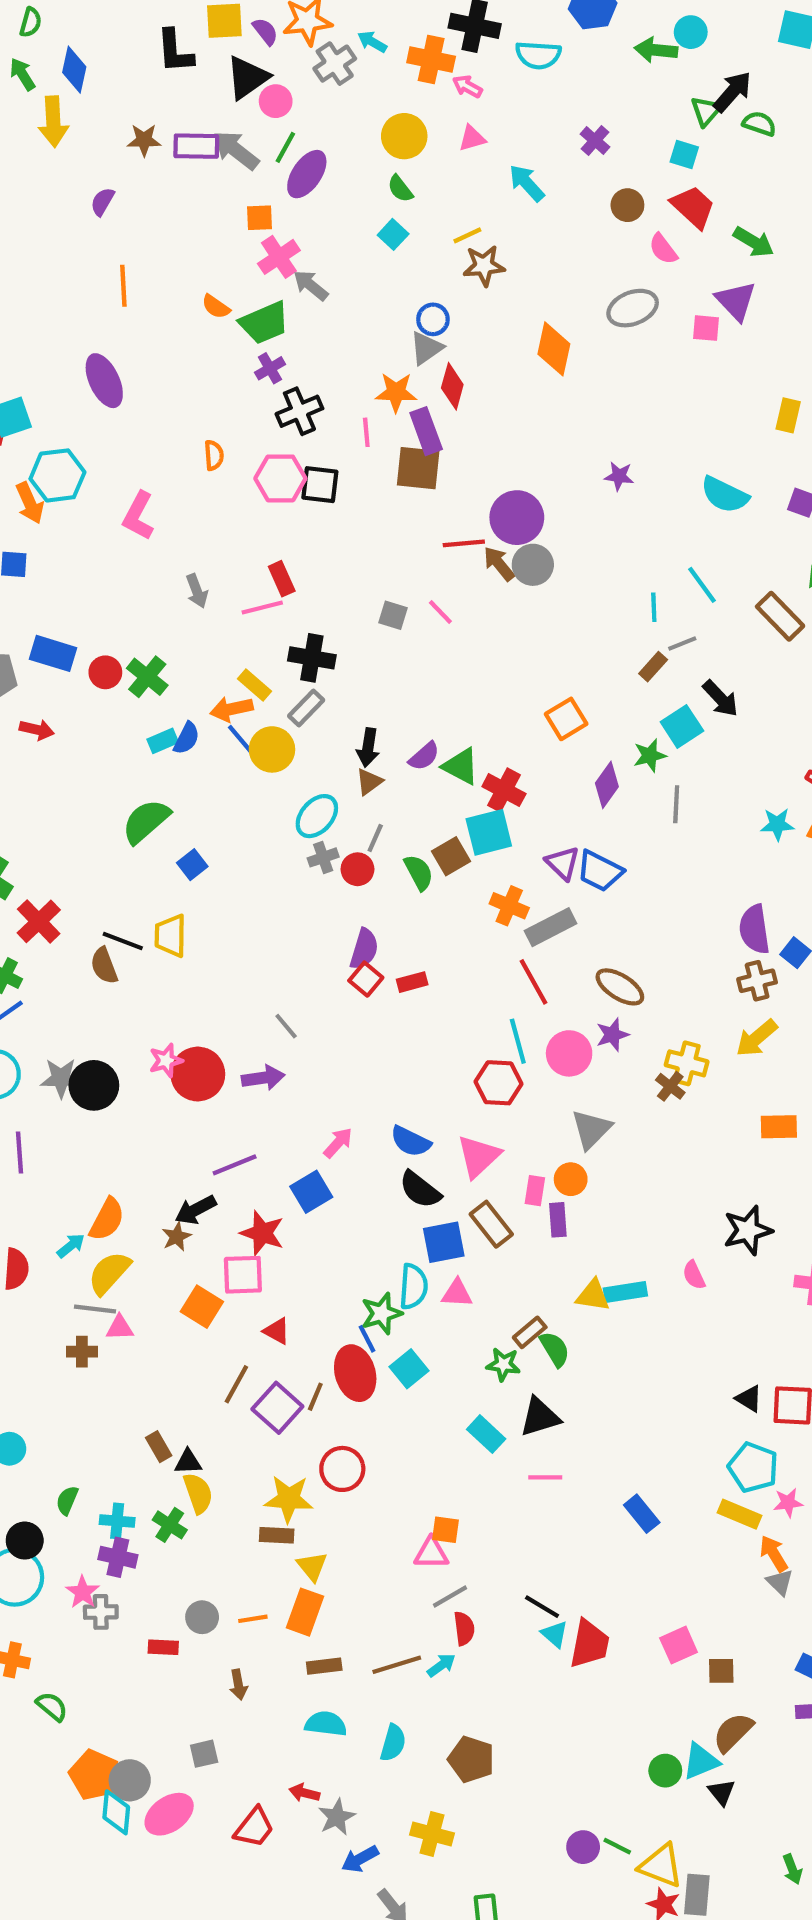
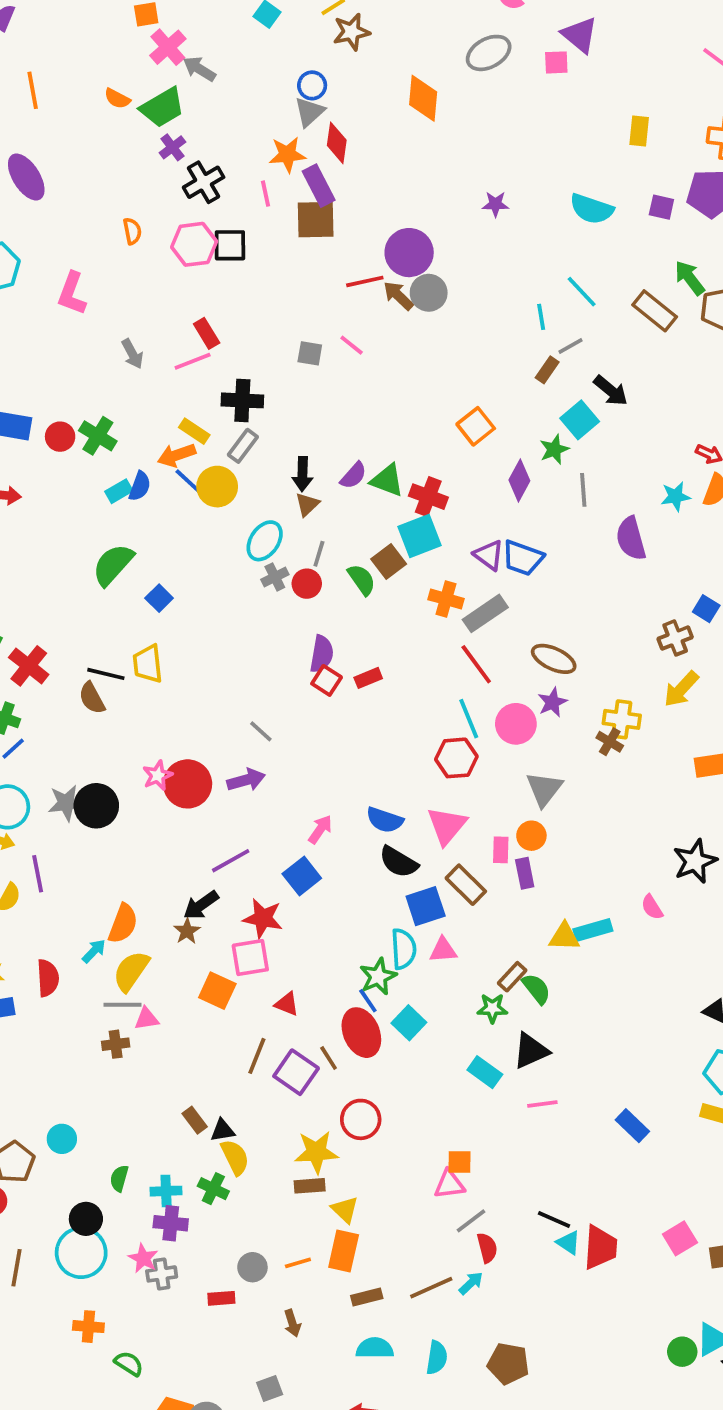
purple semicircle: (754, 929) -> (631, 538), moved
brown line: (315, 1397) -> (329, 1058), turned -48

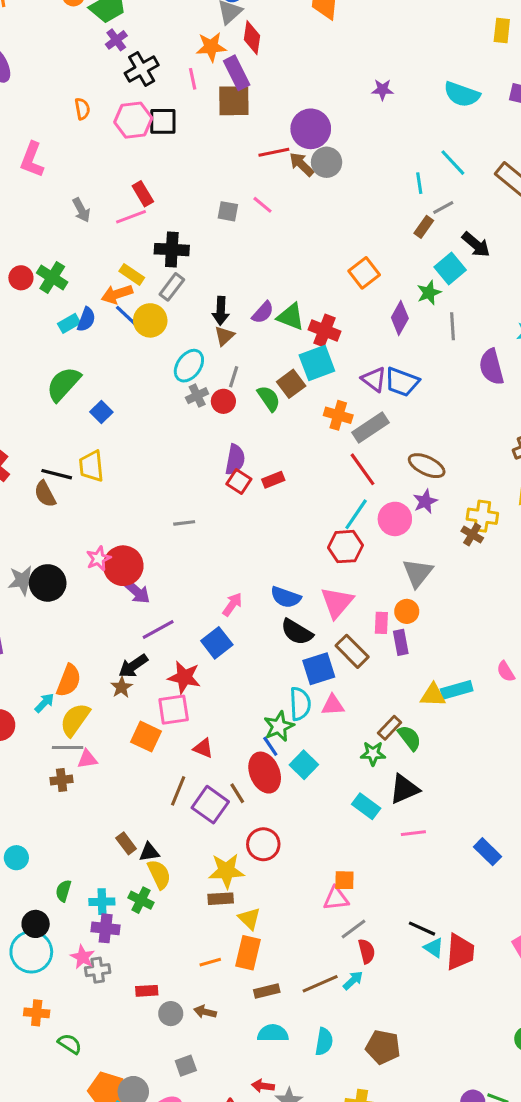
cyan line: (469, 719) -> (356, 514), turned 56
gray line: (261, 731) -> (184, 523), turned -50
purple arrow: (246, 780) -> (136, 591), moved, turned 56
gray circle: (252, 1267) -> (171, 1014), moved
brown arrow: (292, 1323) -> (205, 1012), turned 120

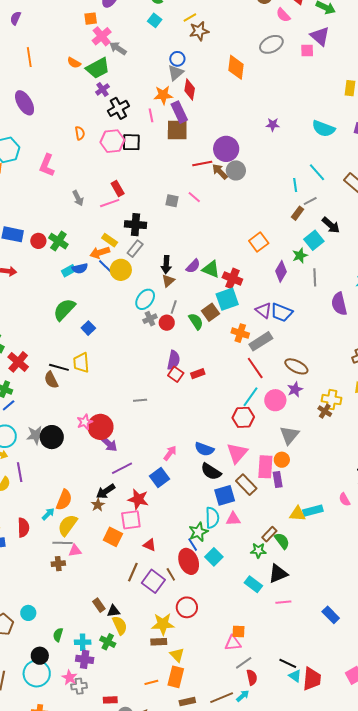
blue semicircle: (86, 319) -> (80, 268), turned 56
pink rectangle: (381, 623) -> (265, 467), size x1.6

